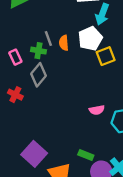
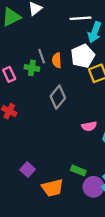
gray diamond: (39, 75) -> (58, 97), moved
purple square: (34, 154) -> (28, 169), size x0.6

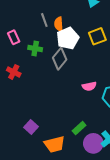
white pentagon: (83, 56) -> (68, 38), moved
green cross: (32, 68) -> (35, 49), moved
green rectangle: (78, 171) -> (79, 128), turned -64

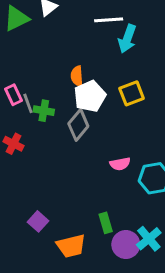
gray line: (44, 20) -> (28, 103), moved
green rectangle: (79, 128) -> (106, 223), turned -64

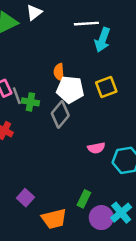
white pentagon: (90, 96) -> (70, 90), turned 30
green rectangle: (106, 223) -> (84, 199), turned 42

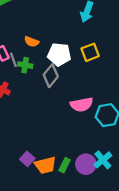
orange semicircle: (59, 72) -> (32, 42), moved, turned -64
pink semicircle: (96, 148) -> (82, 104), size x1.5
purple square: (25, 198) -> (27, 159), moved
green rectangle: (84, 199) -> (65, 165), moved

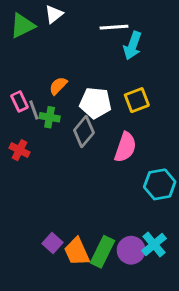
orange semicircle: (32, 42) -> (58, 86), turned 112
pink semicircle: (82, 104) -> (125, 147), moved, turned -60
orange trapezoid: (45, 165) -> (77, 252), turned 80
green rectangle: (65, 165) -> (103, 252), size x1.5

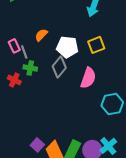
green cross: (50, 117) -> (30, 68), moved

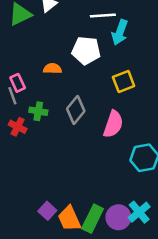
orange semicircle: (41, 35) -> (52, 69), turned 48
white pentagon: (67, 47) -> (86, 50), moved
gray line: (24, 52) -> (12, 96), moved

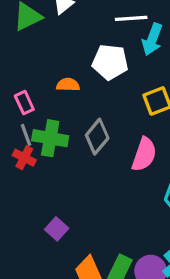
gray line: (12, 96) -> (26, 135), moved
green cross: (38, 111) -> (50, 138), size x1.5
purple square: (47, 211) -> (57, 229), moved

